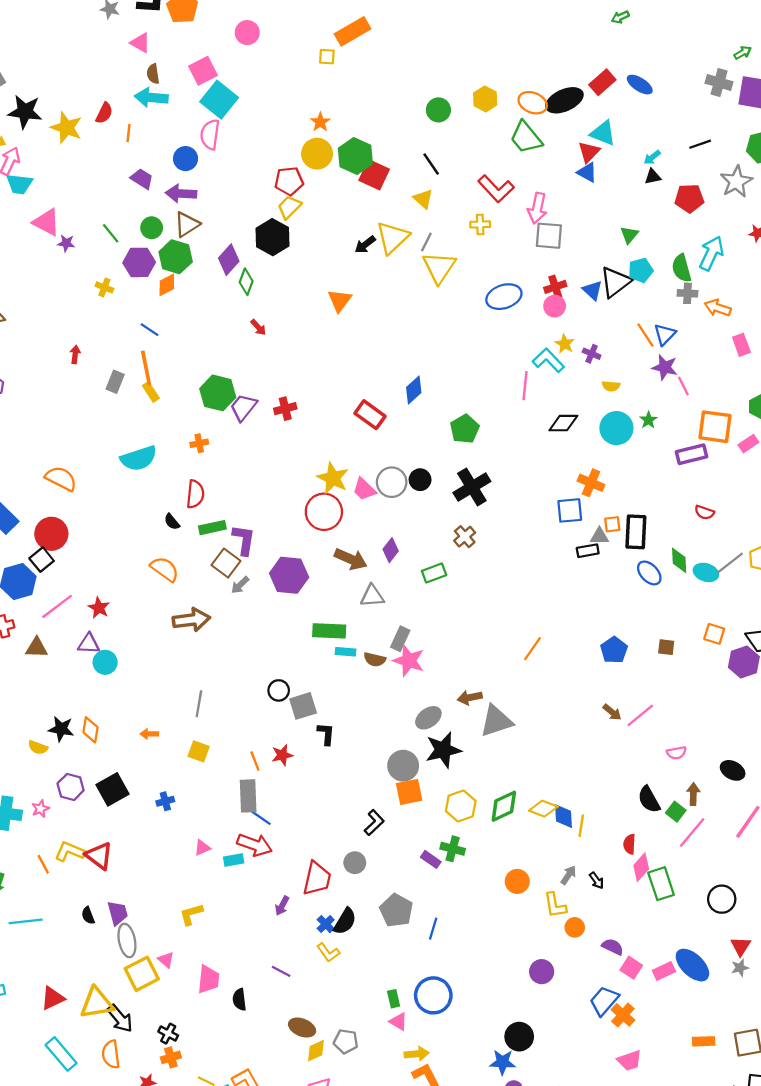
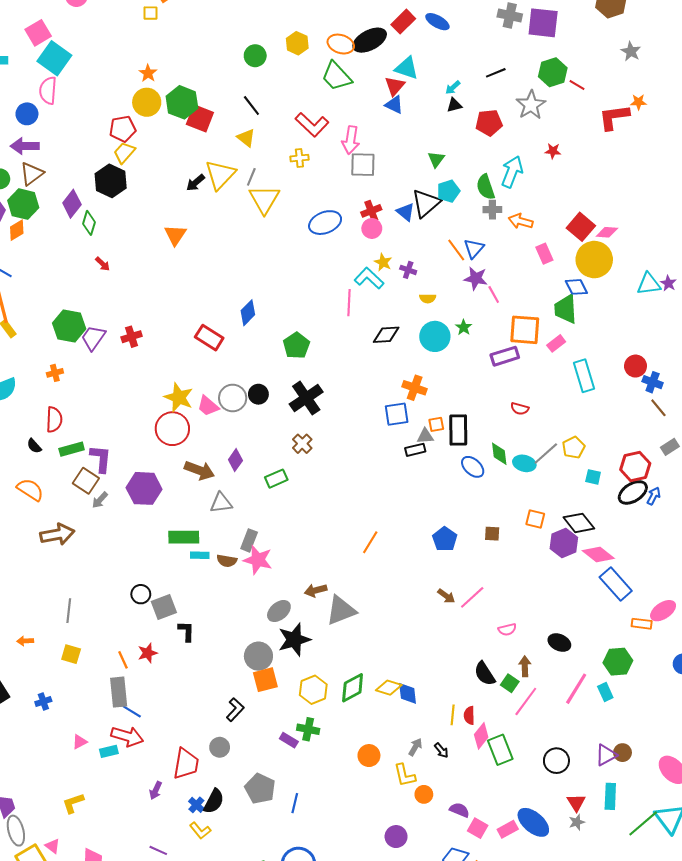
yellow line: (581, 826) -> (453, 715), moved

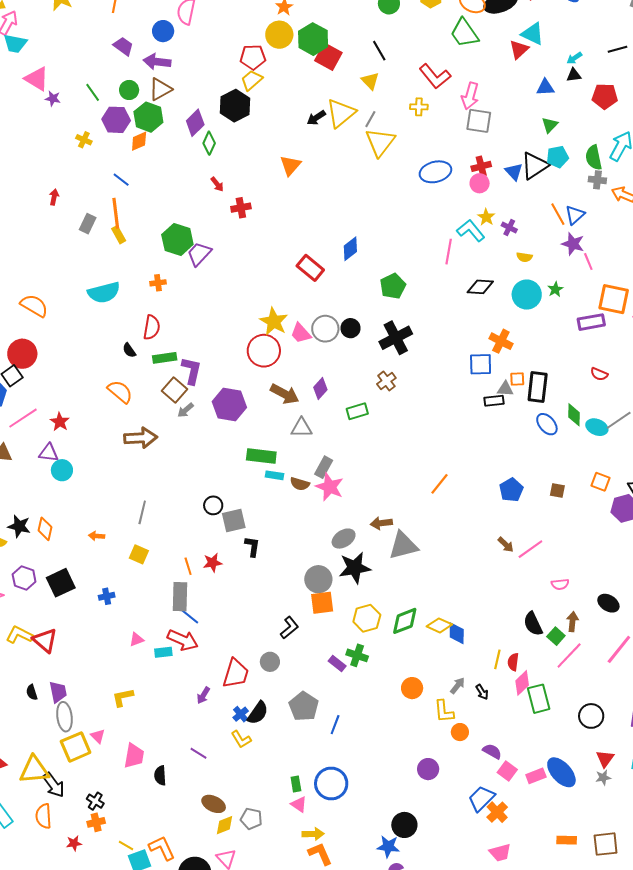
blue triangle: (394, 105) -> (545, 87), moved, turned -36
red cross: (132, 337) -> (241, 208), moved

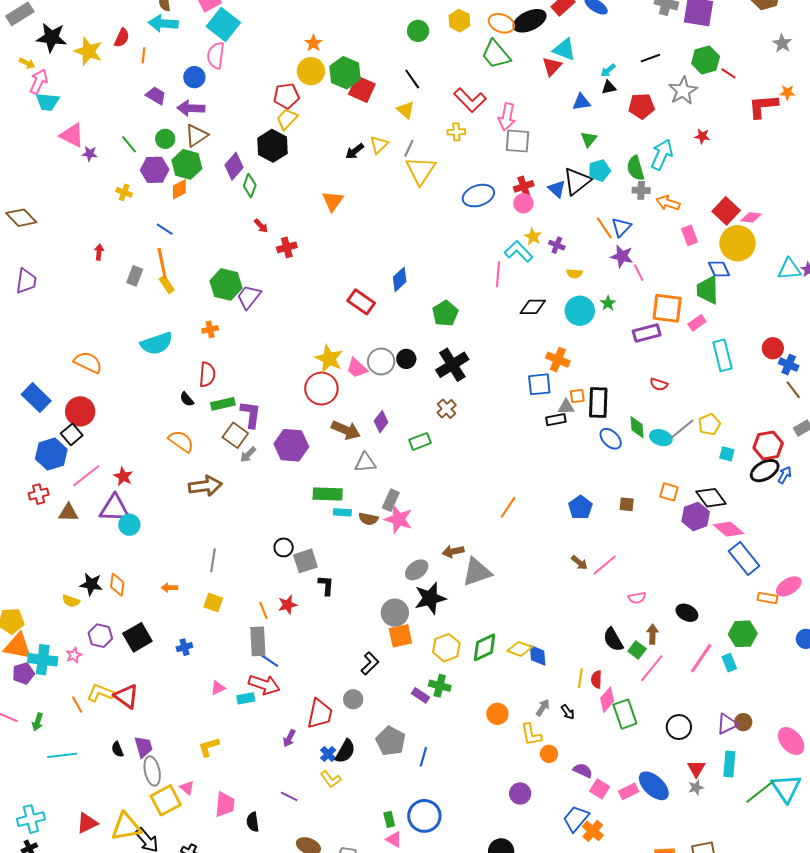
yellow triangle: (341, 113) -> (379, 145), size x0.6
purple triangle: (49, 453) -> (115, 508), size x1.5

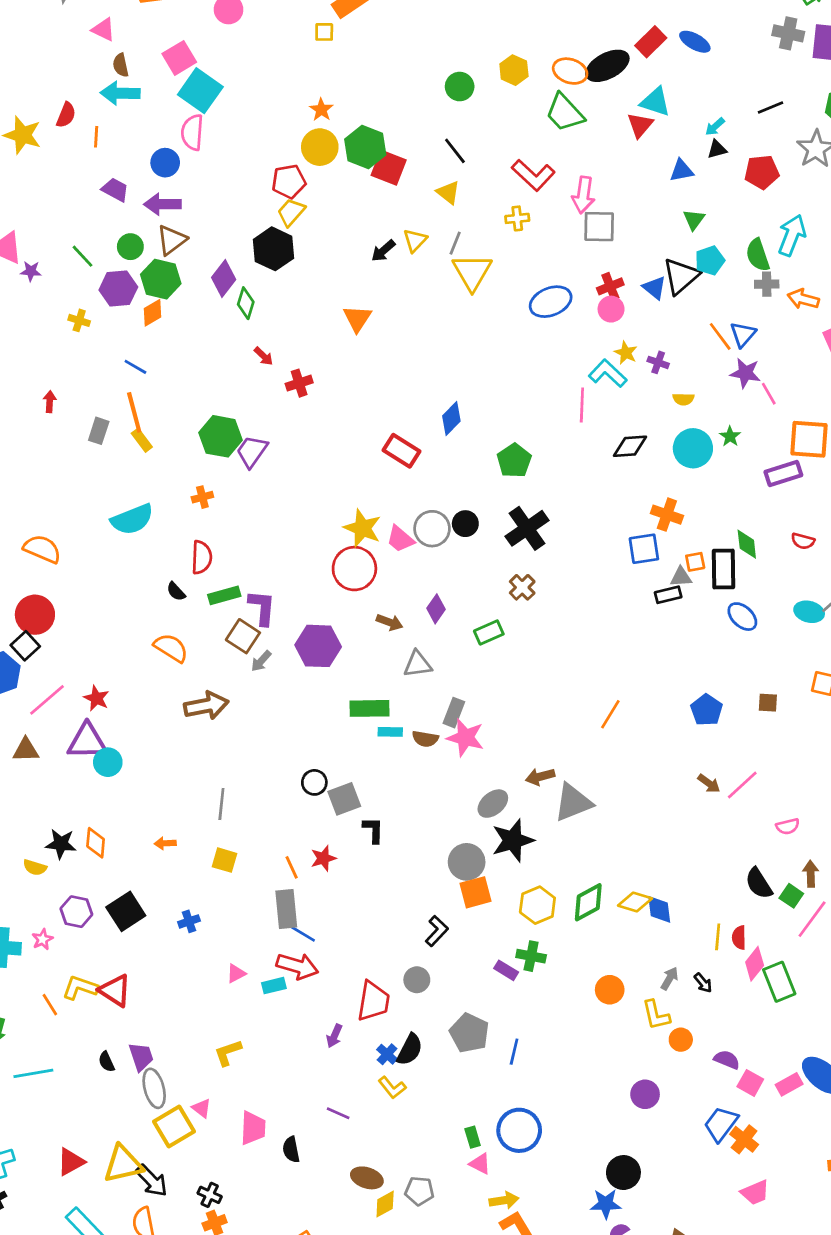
green diamond: (637, 427) -> (747, 544), moved
brown arrow: (346, 430) -> (390, 622), size x0.7

